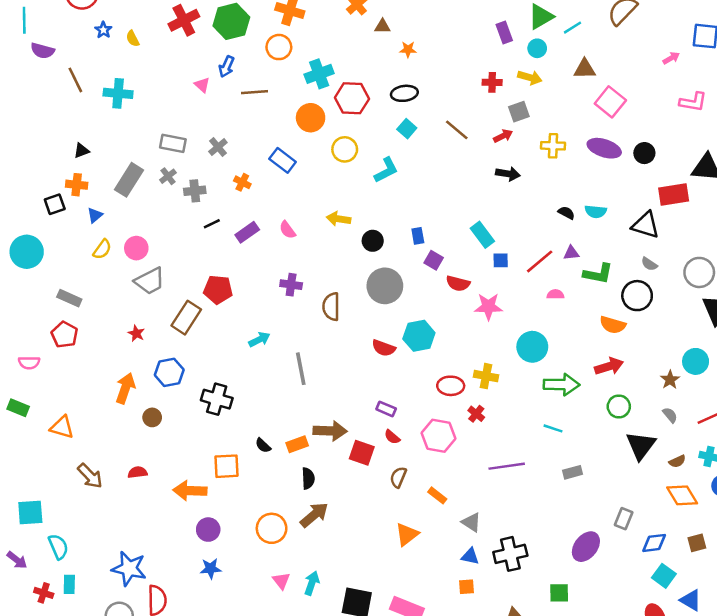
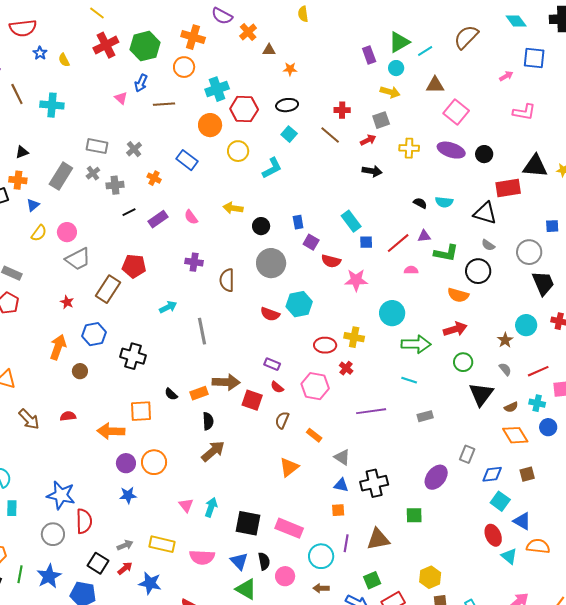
red cross: (492, 82) -> (342, 110), moved
orange circle: (272, 528) -> (154, 462), moved

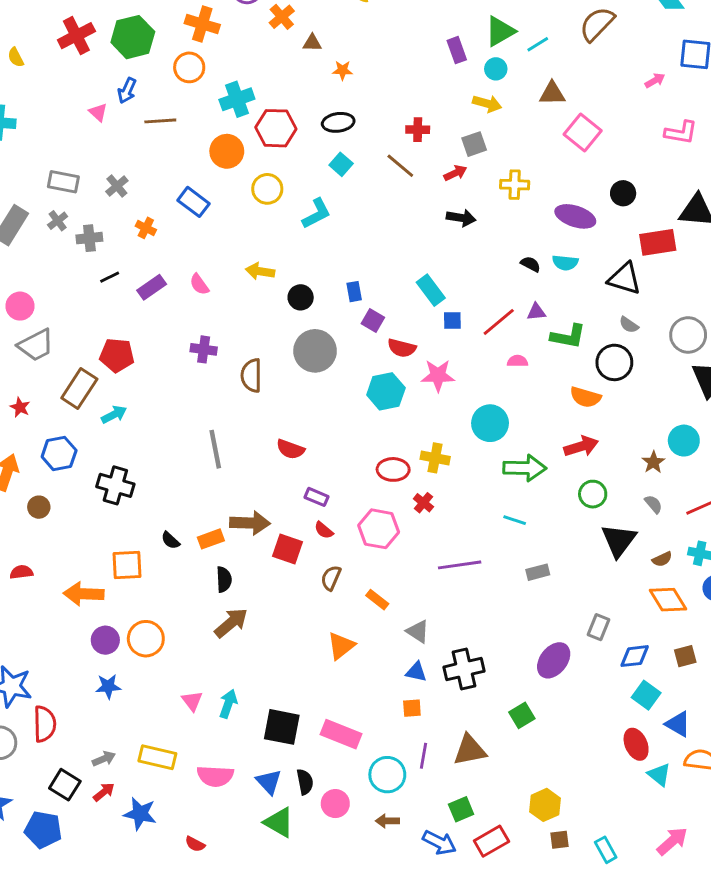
purple ellipse: (451, 150) -> (575, 216), moved
cyan hexagon: (299, 304) -> (386, 391), moved
cyan arrow: (168, 307) -> (114, 415), moved
red semicircle: (270, 314) -> (290, 449), moved
green square: (414, 515) -> (522, 715), turned -30

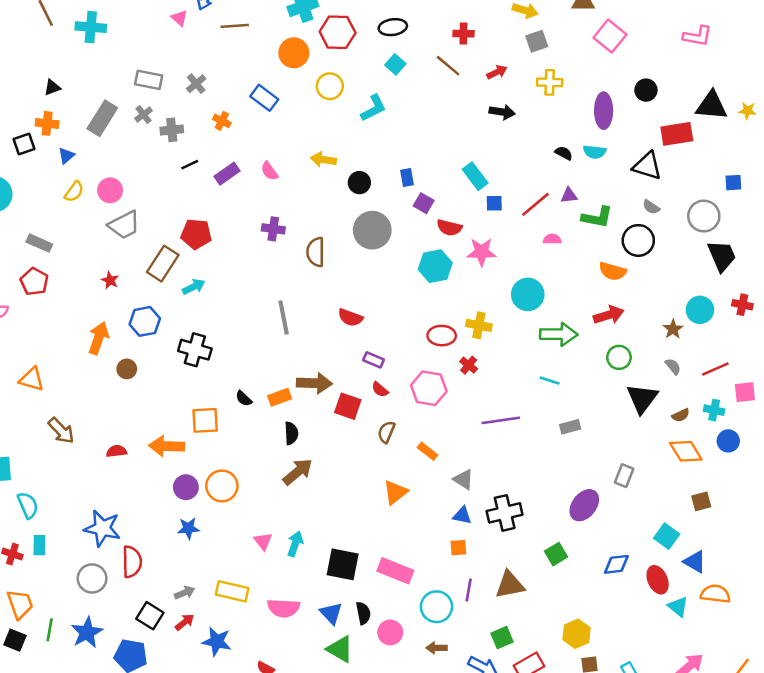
gray square: (474, 144) -> (537, 41), moved
purple ellipse: (575, 216) -> (604, 111), turned 72
red semicircle: (21, 572) -> (116, 451), moved
blue diamond: (635, 656) -> (616, 564), moved

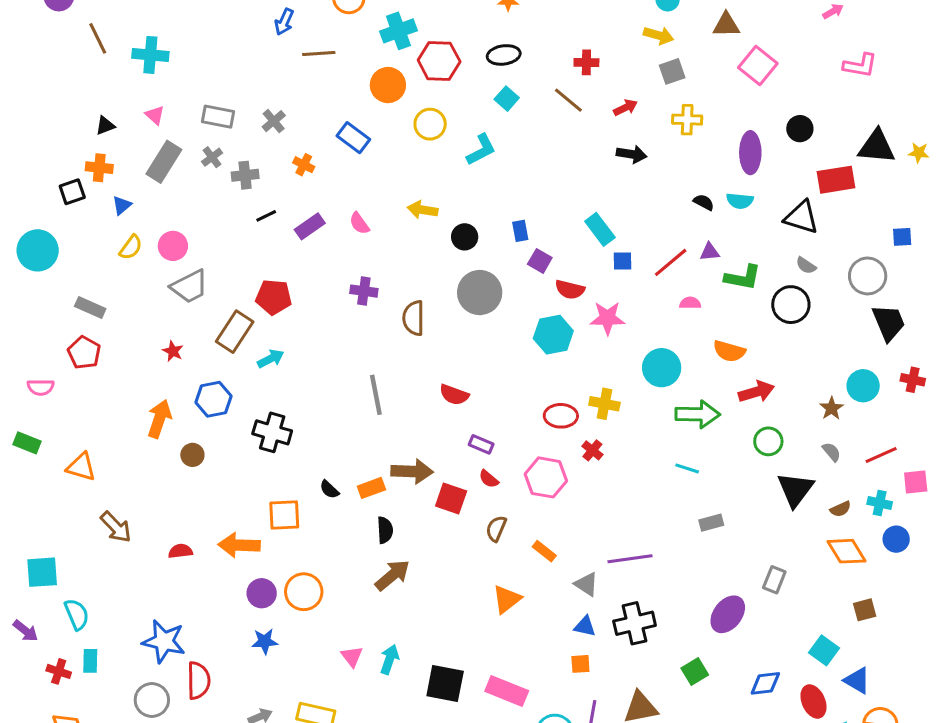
pink triangle: (179, 18) -> (155, 115), moved
orange semicircle: (613, 271) -> (729, 351), moved
purple line: (501, 420) -> (630, 559), moved

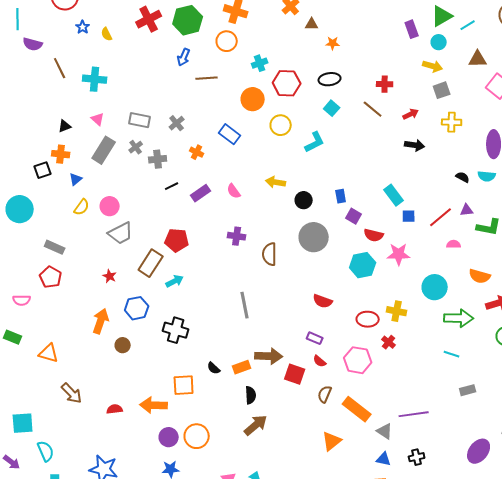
cyan cross: (398, 31) -> (260, 63), size x0.7
red semicircle: (454, 395) -> (323, 301), moved
orange rectangle: (544, 551) -> (357, 409), size x1.8
black cross: (635, 623) -> (417, 457), size x0.6

